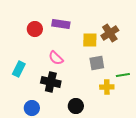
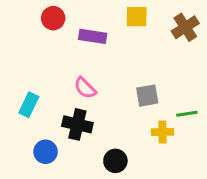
red circle: (35, 29) -> (53, 18), moved
brown cross: (110, 33) -> (185, 27), moved
yellow square: (90, 40) -> (137, 17), moved
blue circle: (32, 108) -> (46, 152), moved

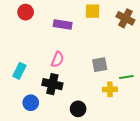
red circle: (53, 18) -> (26, 12), moved
brown cross: (185, 27) -> (125, 18), turned -30
pink semicircle: (85, 88) -> (57, 59), turned -112

